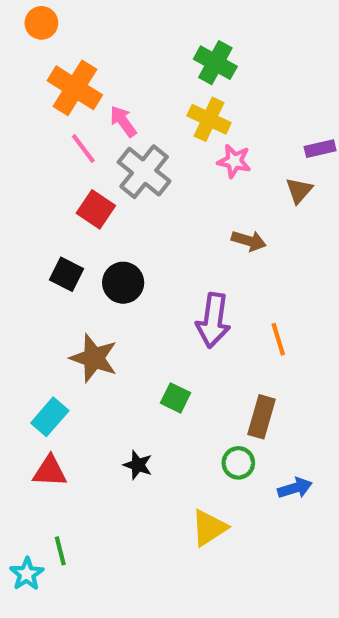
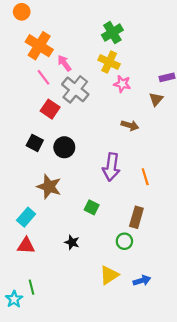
green cross: (215, 63) -> (112, 33), turned 30
blue arrow: (295, 488) -> (142, 281), moved

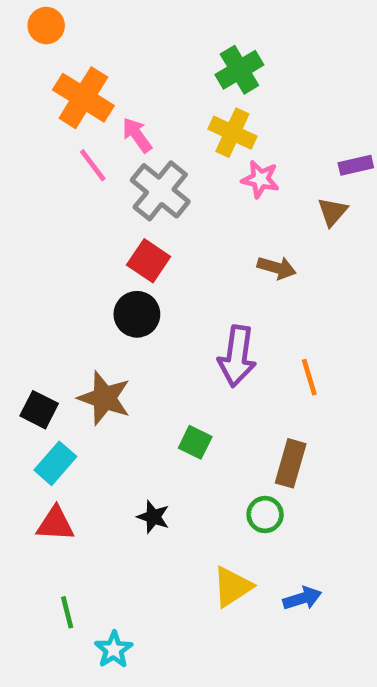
red square: (50, 109) -> (149, 261), moved
black square: (35, 143) -> (39, 410), moved
cyan star: (14, 299) -> (114, 650), moved

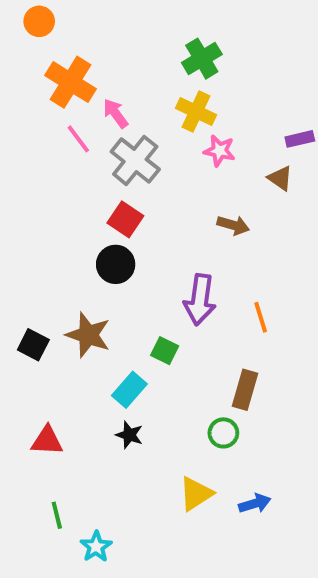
brown triangle: (333, 212) -> (280, 178), turned -36
green square: (195, 442) -> (165, 351), moved
cyan rectangle: (55, 463) -> (129, 390), moved

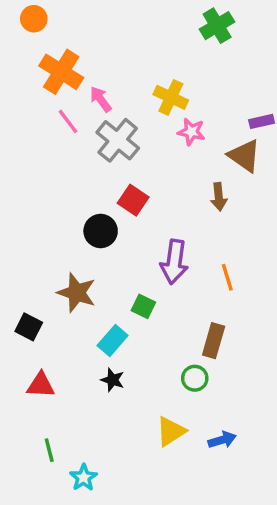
green cross: (202, 59) -> (217, 26), moved
brown triangle: (280, 178) -> (244, 156), size x1.5
red square: (125, 219) -> (133, 200), moved
brown arrow: (233, 225) -> (219, 197), moved, turned 68
black square: (33, 345) -> (29, 327), moved

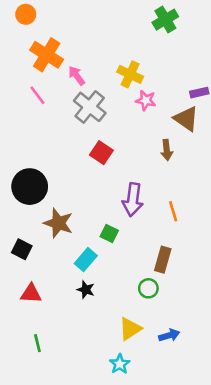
pink line: (68, 121) -> (37, 95), moved
black circle: (101, 231) -> (30, 187), moved, size x1.4
cyan star: (83, 478) -> (120, 364), moved

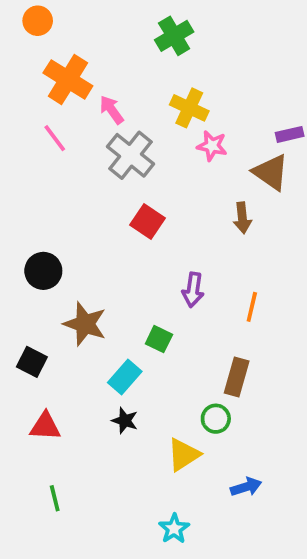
green cross: (165, 20) -> (174, 36), moved
black circle: (30, 187) -> (43, 271), size x0.7
purple arrow: (133, 200) -> (193, 290), size x0.7
orange line: (173, 211) -> (252, 307), turned 30
yellow triangle: (130, 329) -> (184, 455), moved

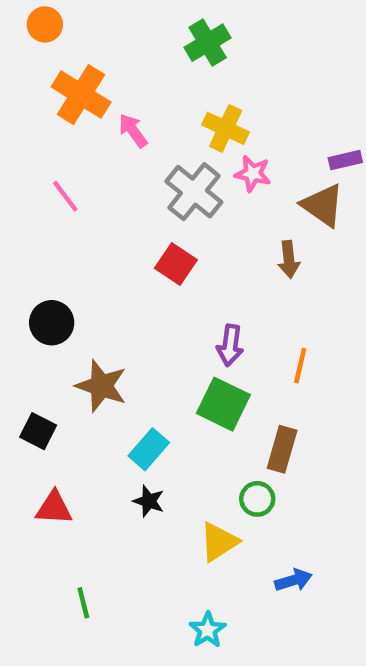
pink line: (55, 138) -> (65, 196), moved
gray cross: (130, 155) -> (194, 192), moved
green square: (159, 339) -> (223, 404), moved, size x1.6
green line: (55, 498) -> (83, 603), moved

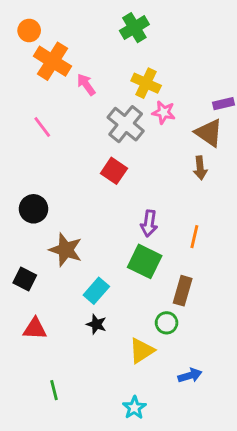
orange circle: (45, 24) -> (29, 30), moved
brown arrow: (289, 259) -> (200, 168), moved

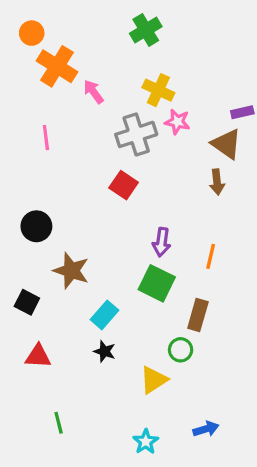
gray cross: (126, 124) -> (136, 134), turned 33
pink line: (42, 127) -> (46, 138), turned 30
blue arrow: (190, 375) -> (206, 429), moved

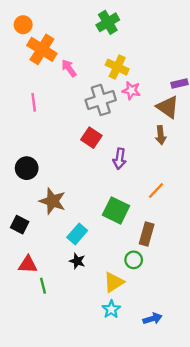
purple arrow: (162, 242) -> (120, 159), moved
orange line: (211, 256) -> (156, 190), turned 30
green line: (59, 423) -> (43, 286), moved
cyan star: (146, 442) -> (111, 309), moved

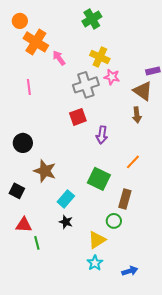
red square: (91, 138) -> (78, 117), turned 36

